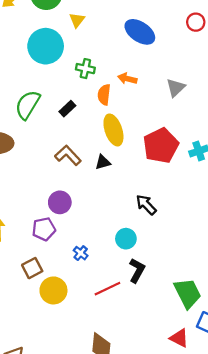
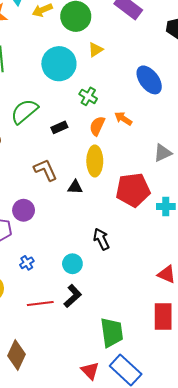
gray triangle: (176, 88) -> (163, 153), moved

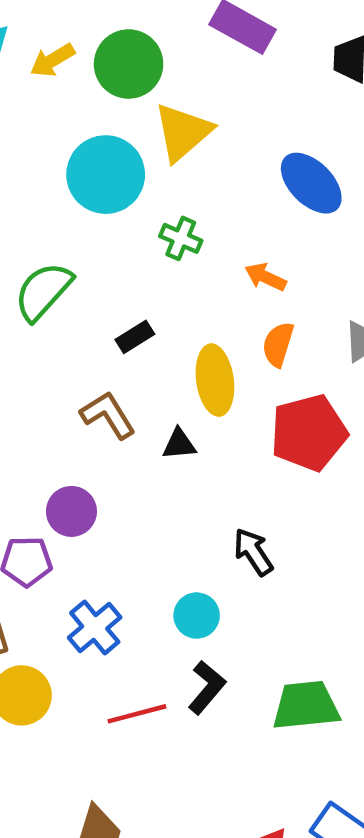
yellow triangle: (96, 50) -> (183, 132), size x1.8
orange semicircle: (97, 126) -> (278, 344), moved
black rectangle: (59, 127) -> (135, 337), moved
blue cross: (27, 263) -> (95, 627), size x1.6
green trapezoid: (112, 332) -> (306, 705), moved, turned -80

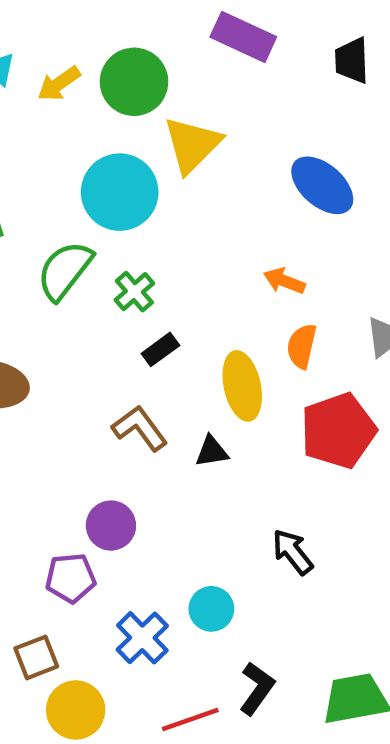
green cross: (181, 238) -> (134, 292), moved, turned 30
green semicircle: (43, 291) -> (65, 270), moved
cyan circle: (197, 616) -> (211, 609), moved

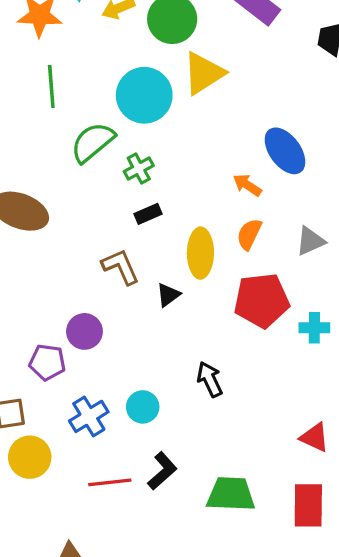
blue ellipse: (322, 185) -> (285, 151), moved
black triangle: (212, 451) -> (168, 295), turned -40

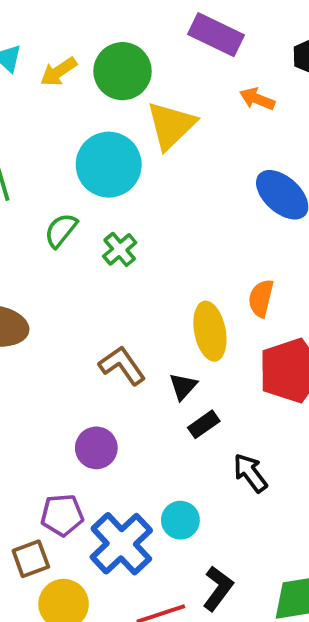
green semicircle: (93, 142) -> (61, 230), size x0.7
orange arrow: (247, 185) -> (257, 99), moved
black rectangle: (148, 214) -> (204, 424), moved
purple pentagon: (47, 362) -> (62, 515), moved
blue cross: (89, 416) -> (121, 544), size x1.4

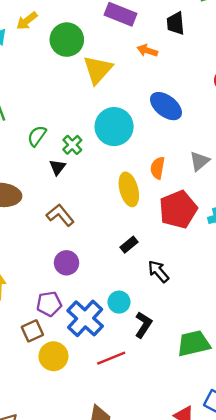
yellow arrow: (59, 72) -> (27, 21), moved
cyan circle: (109, 165) -> (114, 127), moved
brown L-shape: (122, 366) -> (60, 215), moved
black triangle: (183, 386) -> (57, 167), moved
black L-shape: (218, 588) -> (143, 325), moved

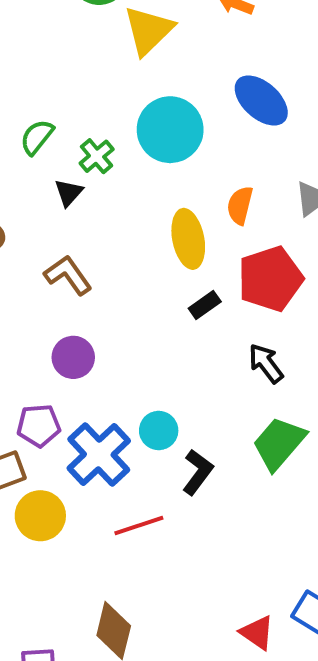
black rectangle: (129, 245) -> (205, 305), moved
black arrow: (158, 271) -> (266, 363), moved
green trapezoid: (194, 344) -> (279, 443), moved, turned -40

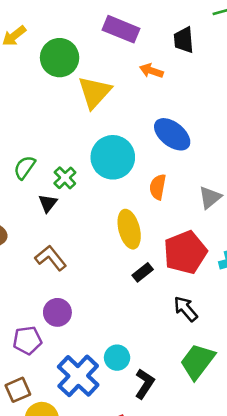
orange semicircle: (240, 205) -> (158, 187), moved
purple pentagon: (39, 426) -> (27, 340), moved

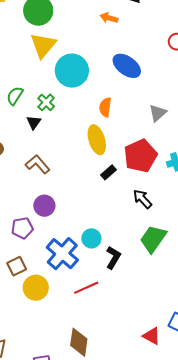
yellow triangle: (94, 92) -> (43, 45), moved
cyan circle: (113, 157) -> (72, 71), moved
orange semicircle: (158, 187) -> (105, 107), moved

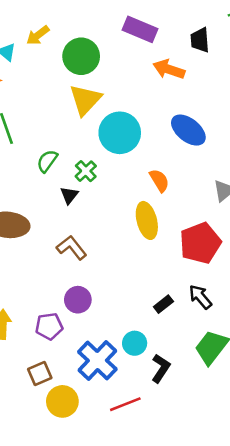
orange arrow: (109, 18) -> (169, 69), size x1.4
orange semicircle: (105, 107) -> (159, 180), turned 138
black rectangle: (108, 172) -> (163, 304), moved

